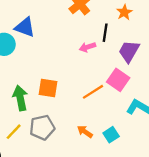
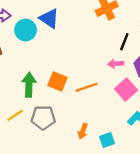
pink arrow: (87, 47) -> (116, 64), moved
orange line: (93, 92) -> (86, 87), moved
orange arrow: (85, 132) -> (83, 131), turned -119

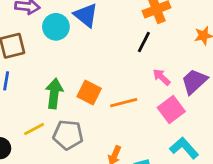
black line: (124, 42) -> (144, 42), moved
pink arrow: (116, 64) -> (162, 77), turned 42

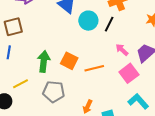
cyan circle: (56, 27) -> (88, 21), moved
yellow line: (34, 129) -> (21, 84), moved

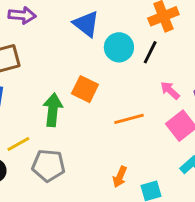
orange square: (69, 61) -> (85, 89), moved
gray pentagon: (54, 92) -> (49, 166), moved

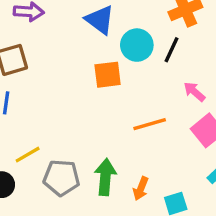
orange square: (85, 89) -> (108, 75), moved, turned -32
green arrow: (53, 110) -> (105, 177), moved

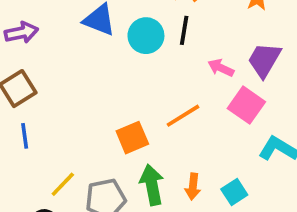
orange square: (108, 75) -> (132, 138), moved

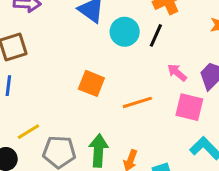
pink square: (246, 105) -> (189, 107), turned -36
orange square: (132, 138) -> (91, 83), moved, turned 30

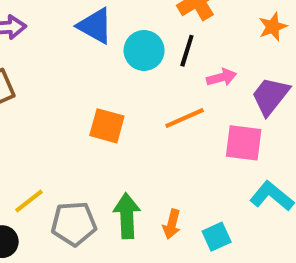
pink arrow: (177, 73) -> (221, 77), moved, turned 132
orange line: (137, 102) -> (185, 118), moved

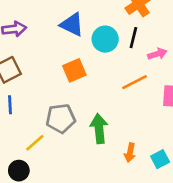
orange square: (107, 126) -> (74, 70), moved, turned -35
green arrow: (127, 216) -> (99, 129), moved
gray pentagon: (74, 224) -> (61, 118), moved

